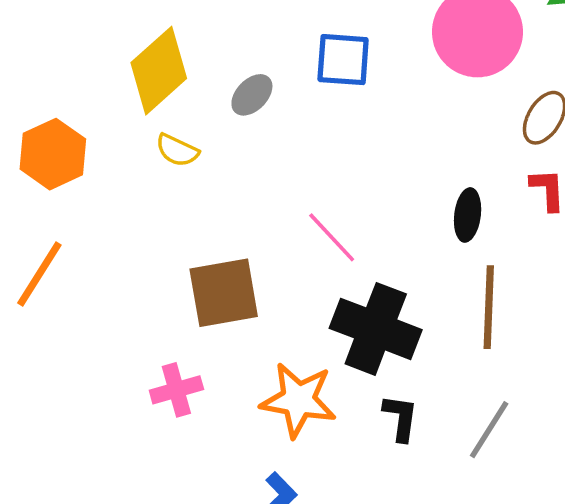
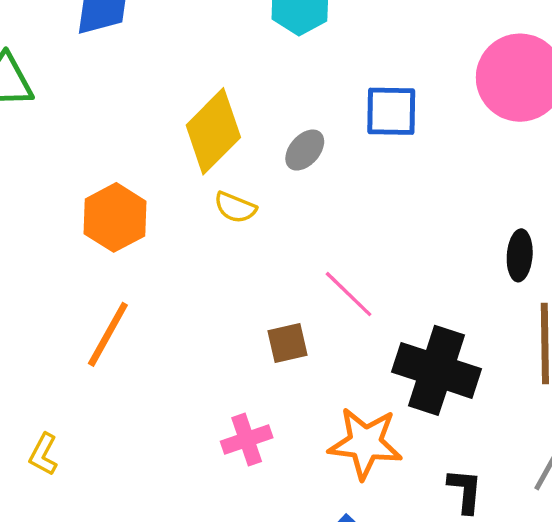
pink line: (332, 237) -> (349, 294), moved
brown square: (224, 293) -> (287, 343), size x0.6
black L-shape: (401, 418) -> (465, 491), moved

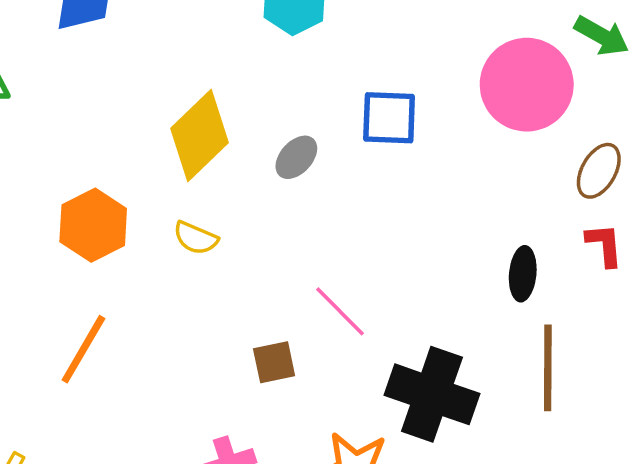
yellow semicircle: (235, 207) -> (196, 238), moved

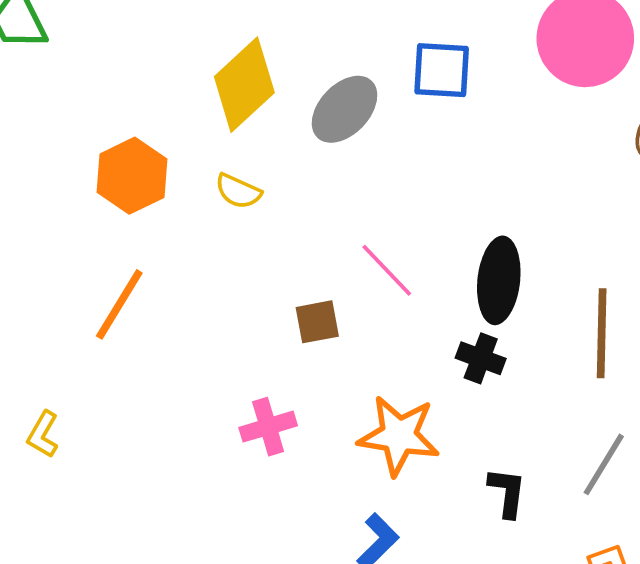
gray ellipse: (296, 157) -> (345, 109), size x1.5
black ellipse: (523, 274) -> (499, 280), moved, size x1.5
black cross: (432, 394) -> (481, 358), size x0.5

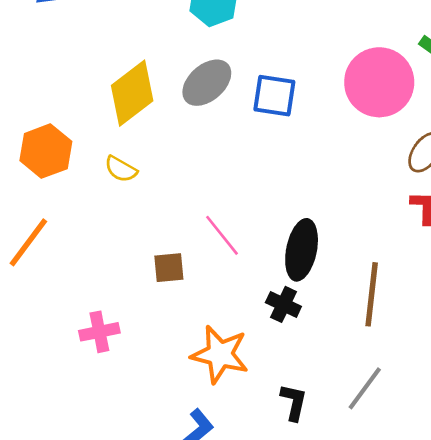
gray ellipse: (345, 109) -> (207, 83), moved
pink cross: (268, 427) -> (99, 332), moved

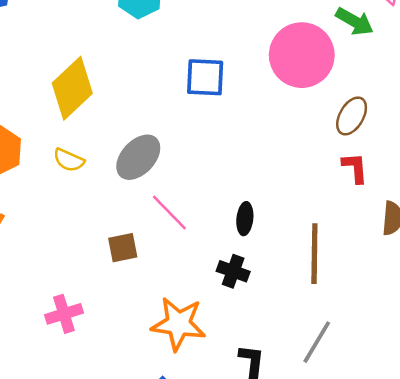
gray ellipse: (207, 83) -> (138, 157), moved
black ellipse: (302, 250) -> (245, 219), size x0.6

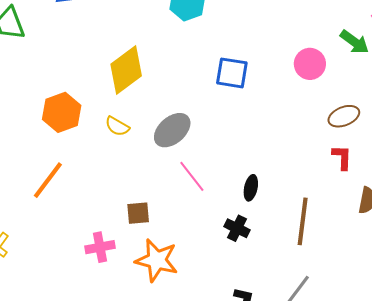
pink circle: (302, 55) -> (310, 64), size x0.6
brown ellipse: (352, 116) -> (344, 116), turned 32
brown square: (123, 248) -> (138, 213), moved
orange star: (178, 324) -> (157, 260), moved

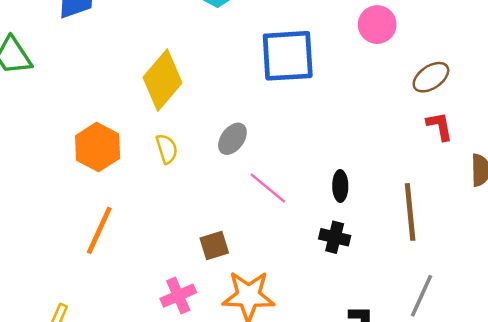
blue square: (232, 73) -> (288, 56), size x1.4
yellow semicircle: (117, 126) -> (167, 149), turned -125
gray ellipse: (172, 130) -> (232, 139), size x0.7

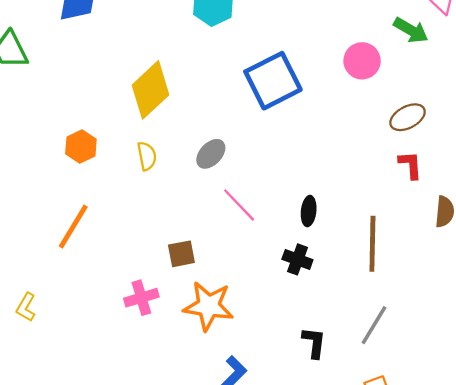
blue square: (288, 56) -> (273, 81), turned -30
orange hexagon: (98, 147) -> (81, 147), size x0.7

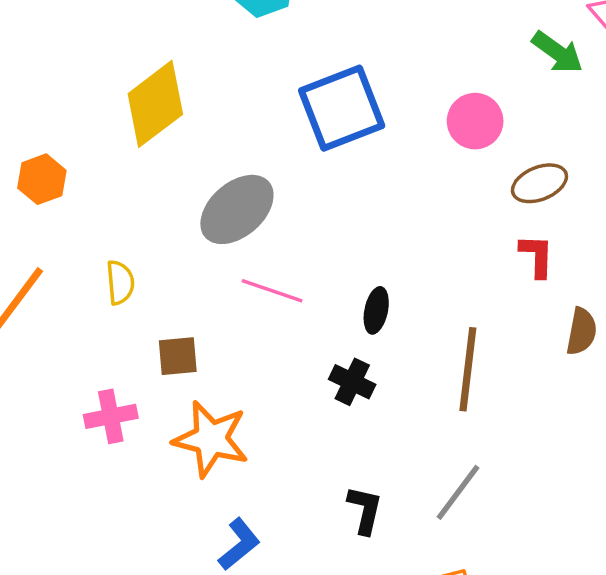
pink circle: (362, 61) -> (475, 121), moved
gray ellipse: (211, 154) -> (237, 209), size x1.6
yellow semicircle: (147, 156) -> (120, 282), moved
pink line: (239, 205) -> (272, 291), turned -33

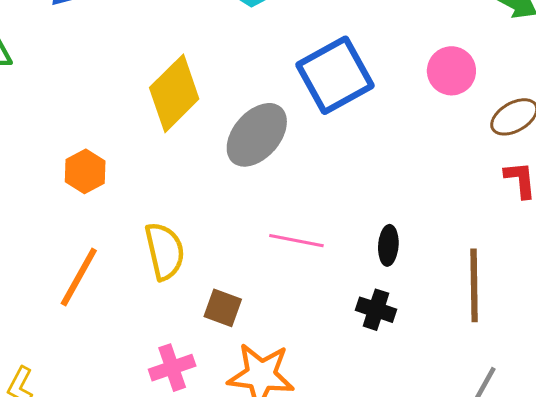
gray ellipse: (237, 209) -> (257, 135), moved
yellow semicircle: (120, 282) -> (165, 251), size x1.5
brown square: (178, 356) -> (223, 308), turned 33

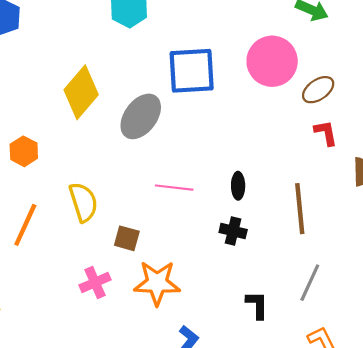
pink circle: (451, 71) -> (272, 61), size x1.5
blue square: (335, 75) -> (192, 71), turned 30

